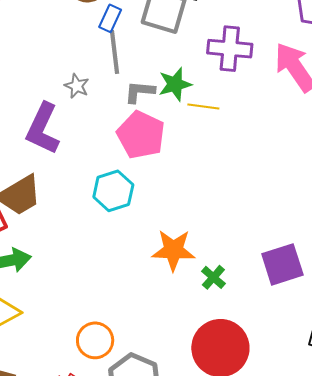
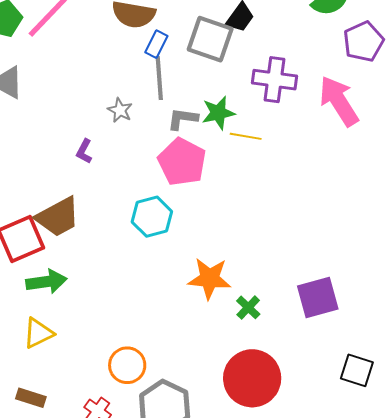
purple L-shape: (43, 129) -> (84, 151), size x0.5

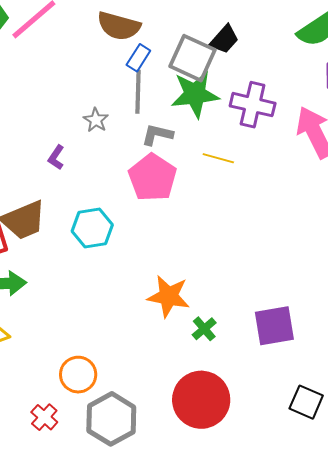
green star: (218, 113) -> (195, 94), moved, size x1.4
cyan hexagon: (152, 217) -> (92, 228), moved

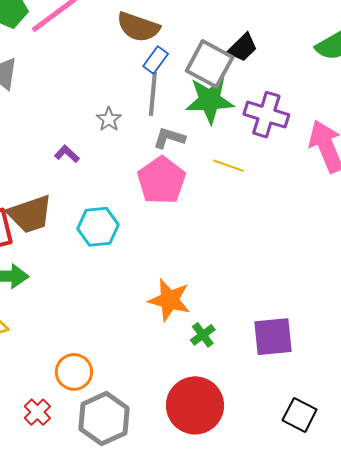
purple L-shape: (56, 157) -> (67, 154), turned 95

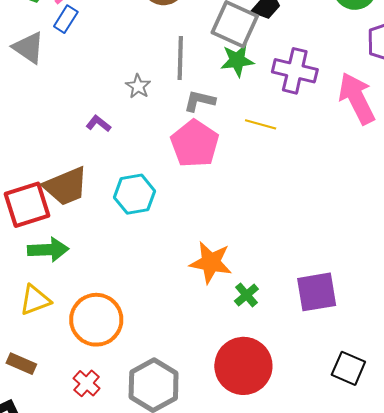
blue rectangle: (156, 60) -> (66, 19), moved
green star: (210, 100) -> (237, 60), size x0.7
orange circle: (74, 372) -> (96, 320), moved, size x1.4

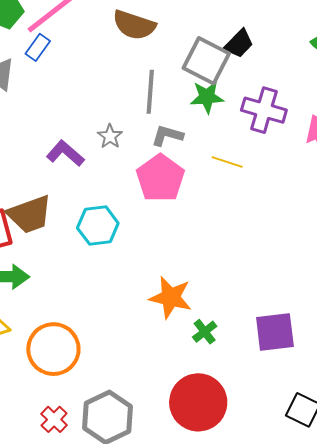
gray star: (138, 86) -> (110, 136), moved
purple L-shape: (98, 124) -> (65, 153), size x1.5
red cross: (87, 383) -> (54, 419), moved

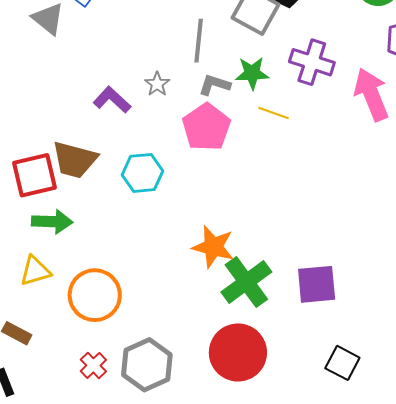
green star: (207, 97) -> (252, 73), moved
brown trapezoid: (30, 214) -> (75, 160), turned 33
green cross: (205, 332) -> (246, 282), size x2.0

